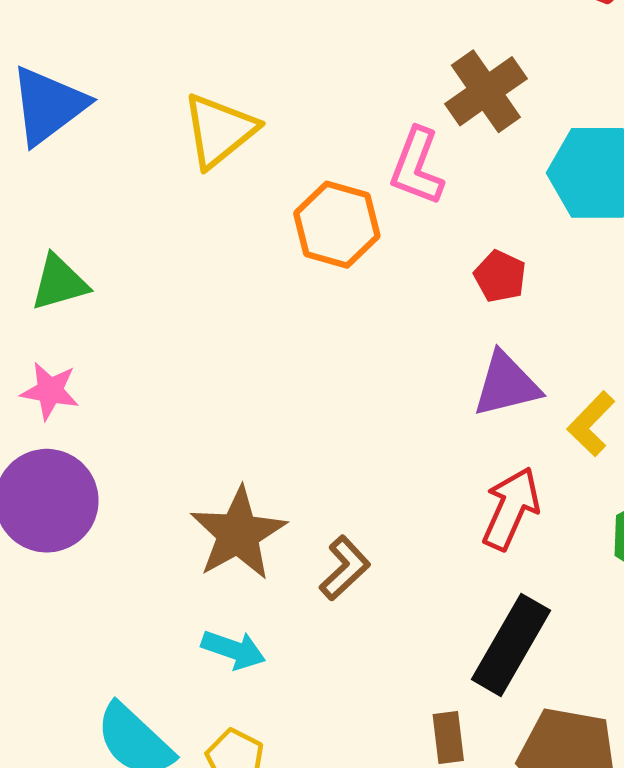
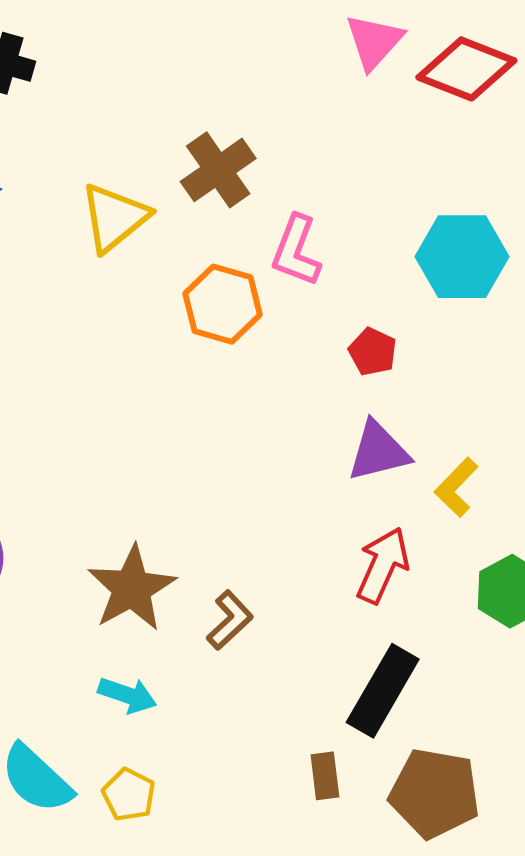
brown cross: (486, 91) -> (218, 170), moved

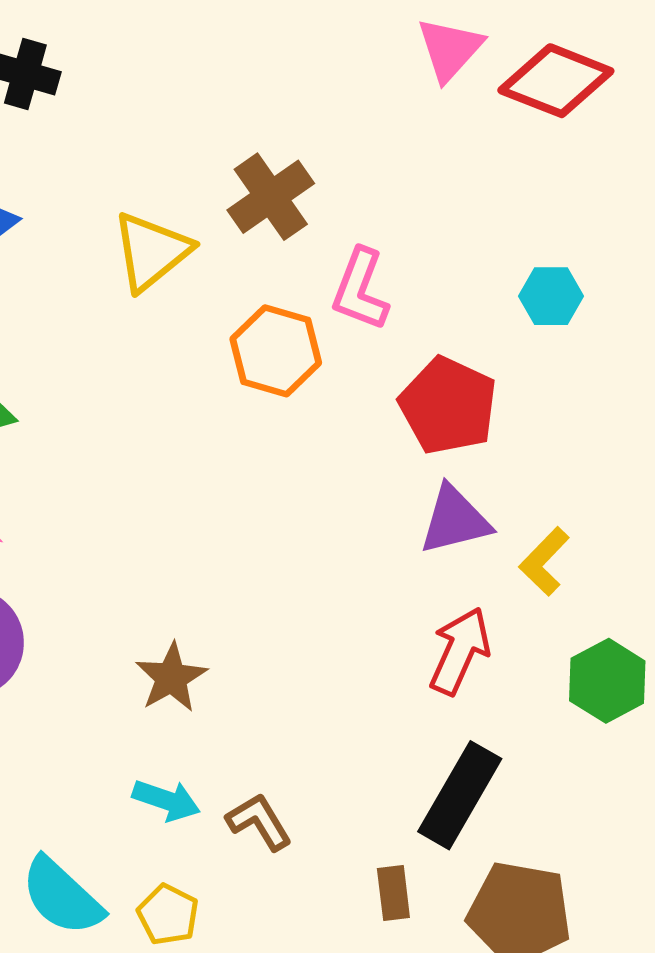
cyan hexagon: (462, 257) -> (551, 296), size x0.6
red pentagon: (373, 352) -> (448, 406), size x1.8
brown star: (132, 588) -> (171, 678), size x0.7
brown L-shape: (230, 620) -> (259, 822), moved, turned -78

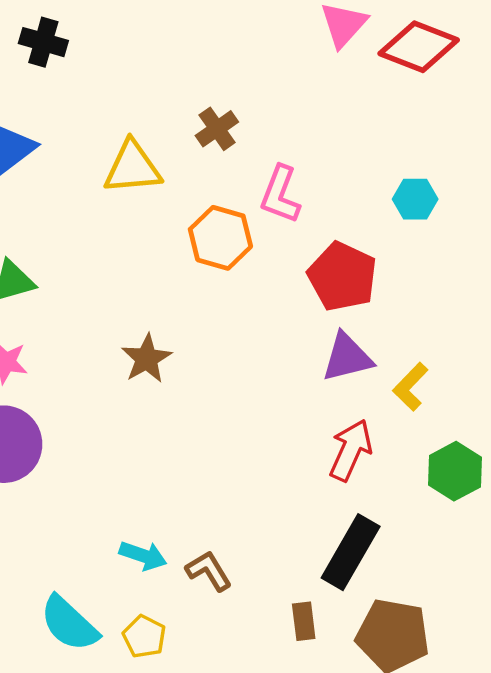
brown cross: (271, 197) -> (217, 129), size x0.7
yellow triangle: (151, 251) -> (133, 167), turned 34
brown star: (171, 678) -> (147, 359), moved

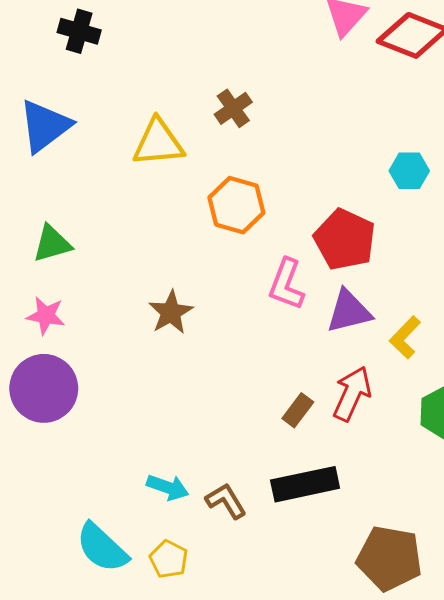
pink L-shape: (280, 194) -> (286, 284), moved
black rectangle: (351, 552) -> (305, 484), moved, turned 48
brown rectangle: (304, 621) -> (298, 410), moved, turned 44

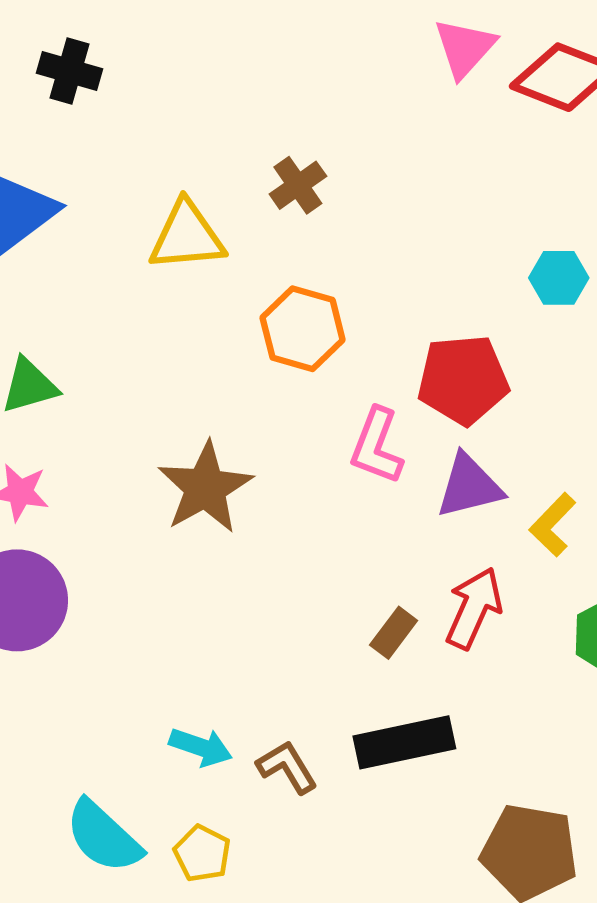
red pentagon: (345, 240) -> (463, 380), turned -30
brown star: (171, 312) -> (205, 488), size x1.4

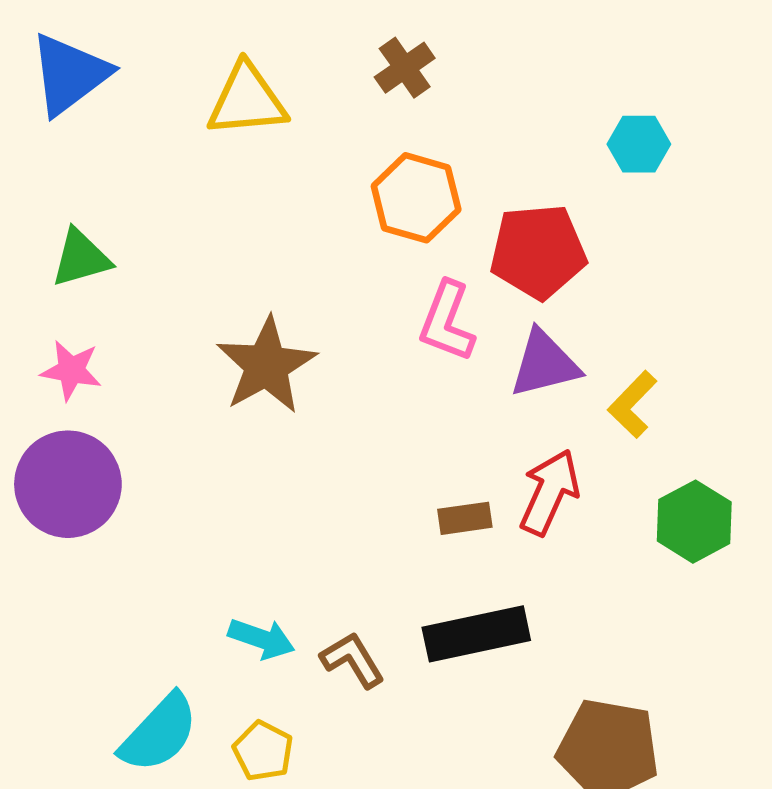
brown cross: (298, 185) -> (405, 68), moved
orange hexagon: (303, 329) -> (416, 198), moved
brown rectangle: (394, 633) -> (465, 518), turned 45
cyan semicircle: (103, 837) -> (159, 733), turned -90

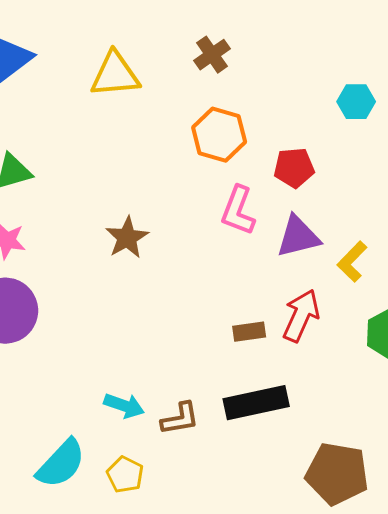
red pentagon: (538, 252) -> (294, 168), size x0.7
brown star: (266, 365) -> (127, 238), size x0.7
brown L-shape: (353, 660) -> (180, 419), turned 111

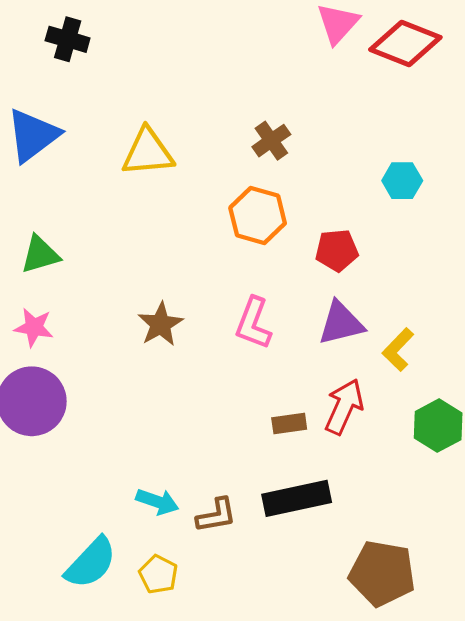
brown cross: (212, 55) -> (271, 141), moved
pink L-shape: (238, 211) -> (253, 323), moved

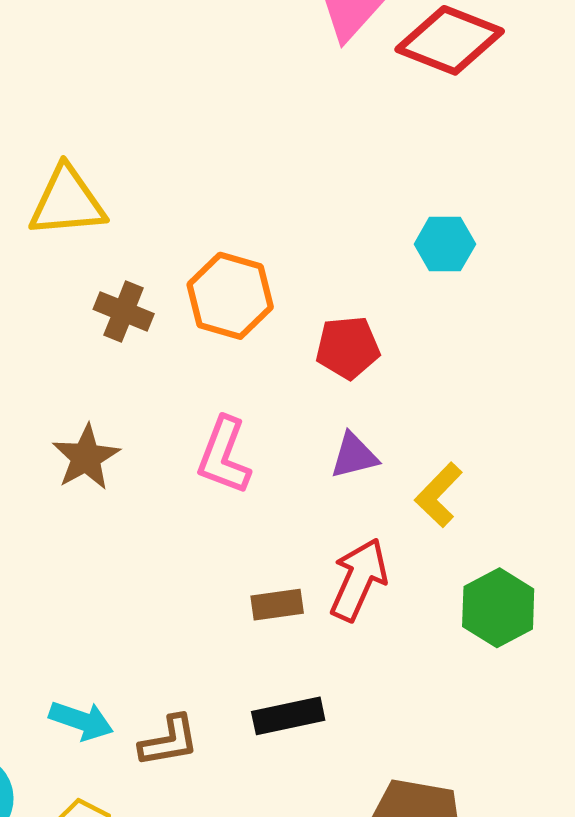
brown cross: (271, 141) -> (124, 311), moved, turned -33
purple triangle: (341, 323) -> (354, 456), size x0.7
black rectangle: (297, 498) -> (288, 716), size x0.7

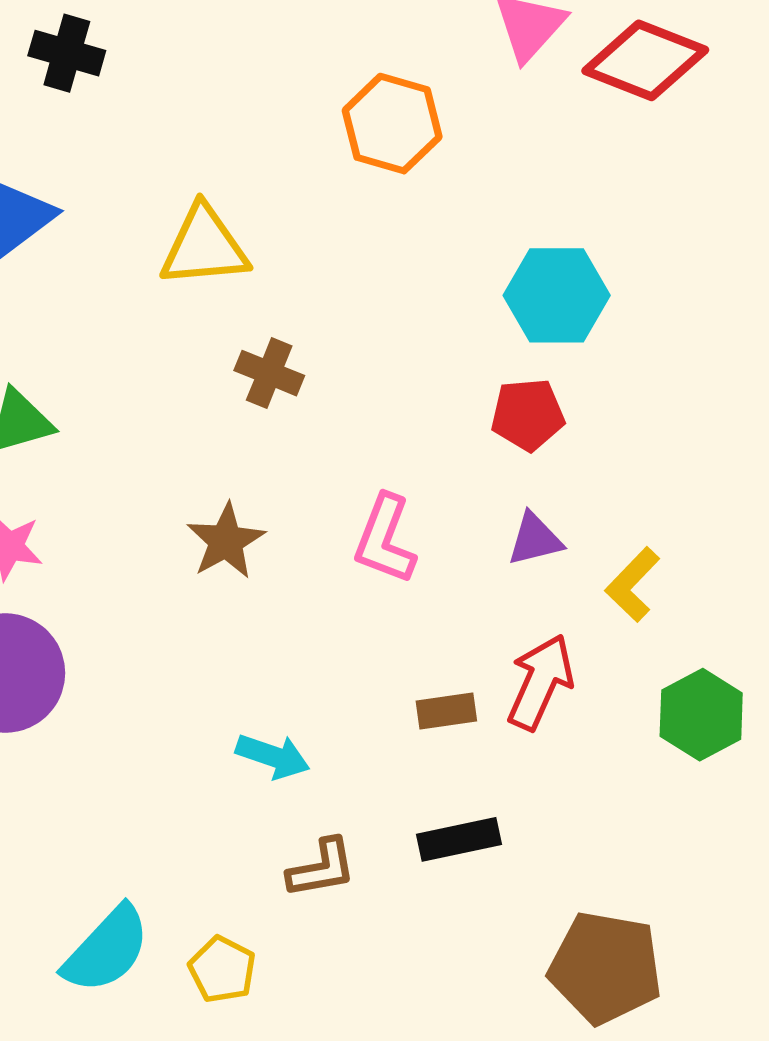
cyan hexagon: (445, 244) -> (557, 295), moved, size x1.5
orange hexagon: (230, 296) -> (392, 124), moved
cyan arrow: (81, 721) -> (273, 756), moved

